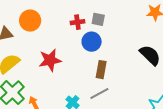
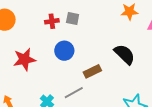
blue circle: (92, 42) -> (64, 51), moved
brown rectangle: (101, 70) -> (92, 71), moved, turned 54

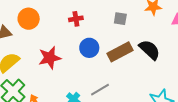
gray square: (73, 19) -> (120, 19), moved
brown rectangle: (92, 71) -> (120, 52), moved, size x1.4

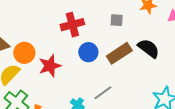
orange circle: (29, 19) -> (24, 53), moved
red cross: (76, 19) -> (72, 25), size x1.6

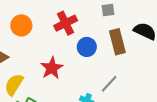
orange circle: (24, 53) -> (21, 25), moved
brown rectangle: (119, 53) -> (117, 42), turned -60

